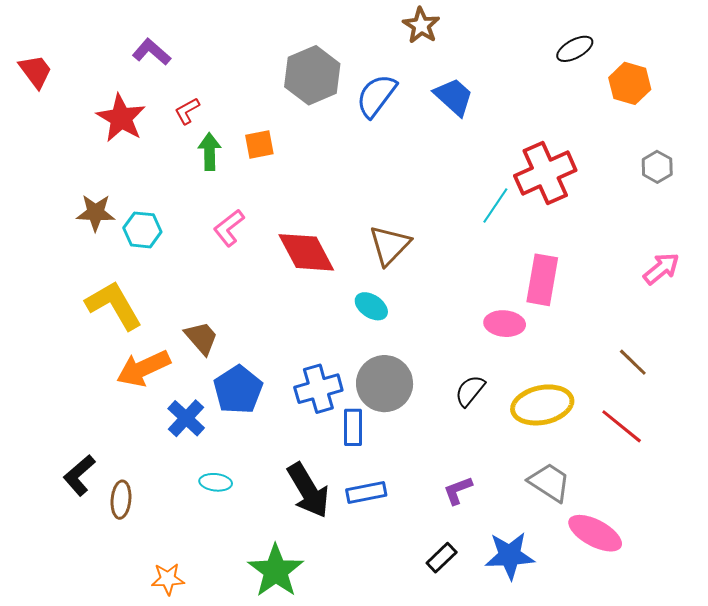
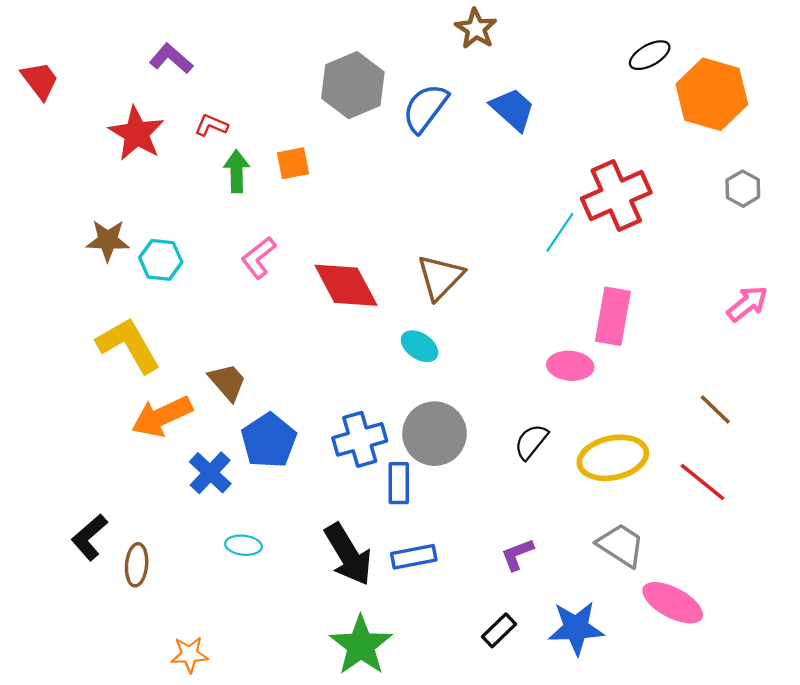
orange hexagon: (630, 83) -> (712, 94), size x1.5
red L-shape: (187, 111) -> (211, 125), turned 52
green star: (276, 571) -> (361, 645), moved

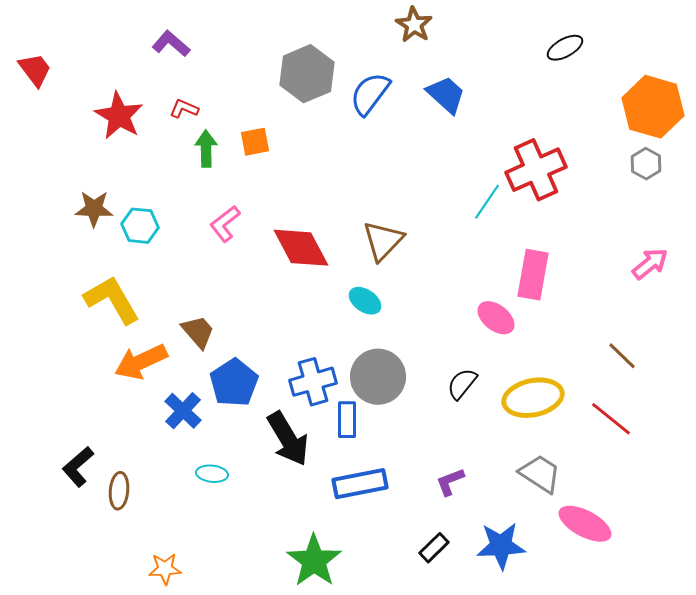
purple L-shape: (171, 59) -> (171, 44), moved
orange hexagon: (712, 94) -> (653, 107), moved
pink ellipse: (570, 366) -> (496, 318), turned 33
black arrow: (348, 554) -> (288, 439), moved
blue rectangle: (414, 557) -> (360, 484), size x1.4

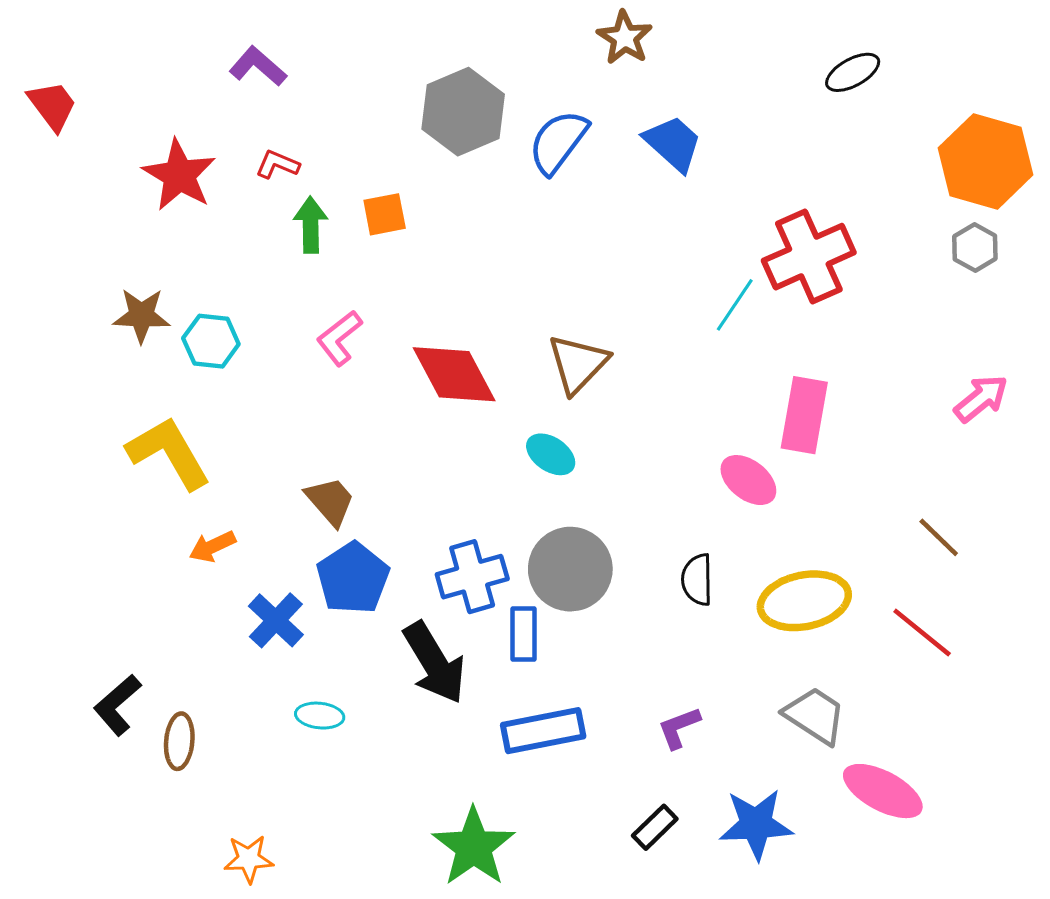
brown trapezoid: (198, 332) -> (330, 501), moved
orange arrow: (141, 362) -> (212, 546), size x0.6
black semicircle: (462, 384) -> (697, 580), turned -40

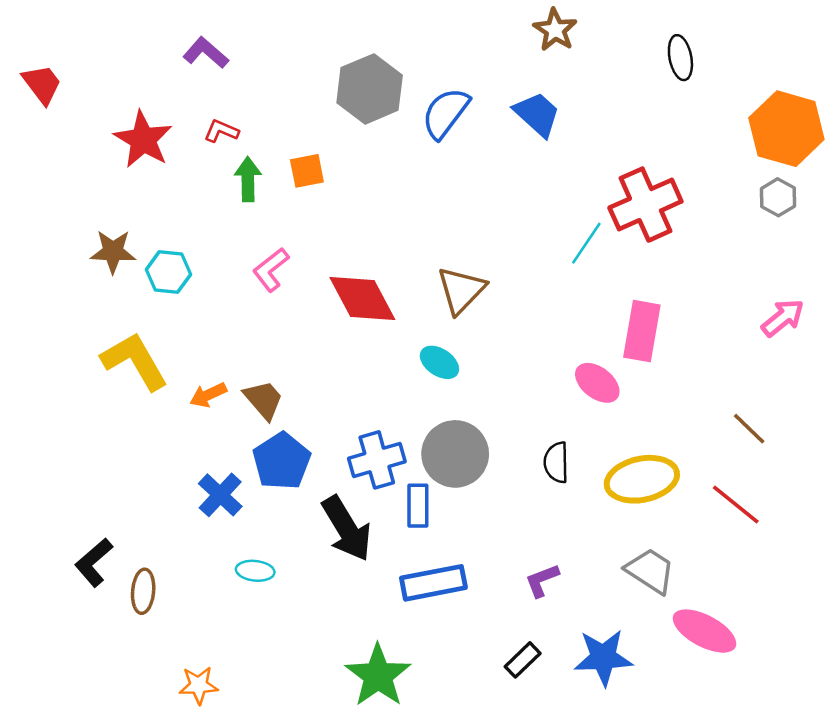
brown star: (625, 38) -> (555, 30), moved
black ellipse: (853, 72) -> (680, 58), turned -72
orange arrow: (212, 546) -> (208, 395), moved

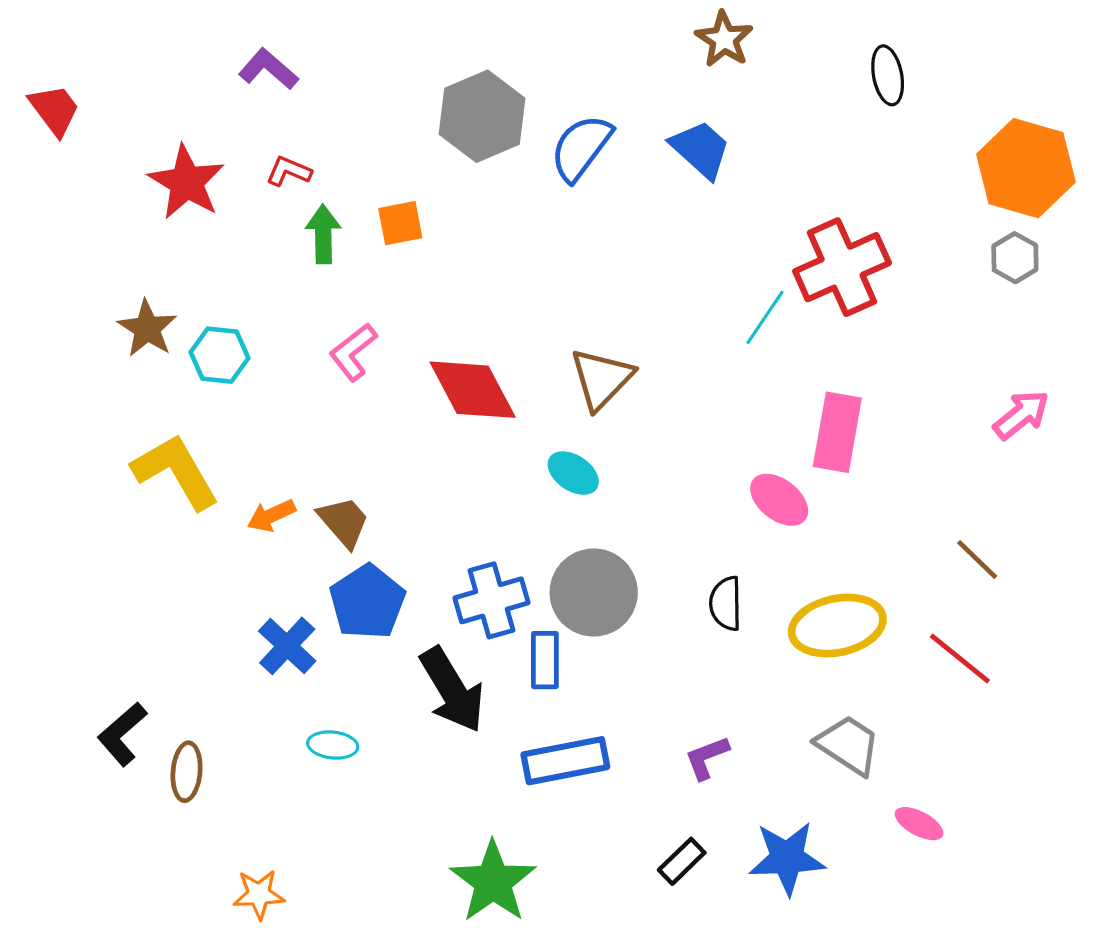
brown star: (113, 252) -> (147, 328), turned 30
pink ellipse: (705, 631) -> (919, 824), size x0.6

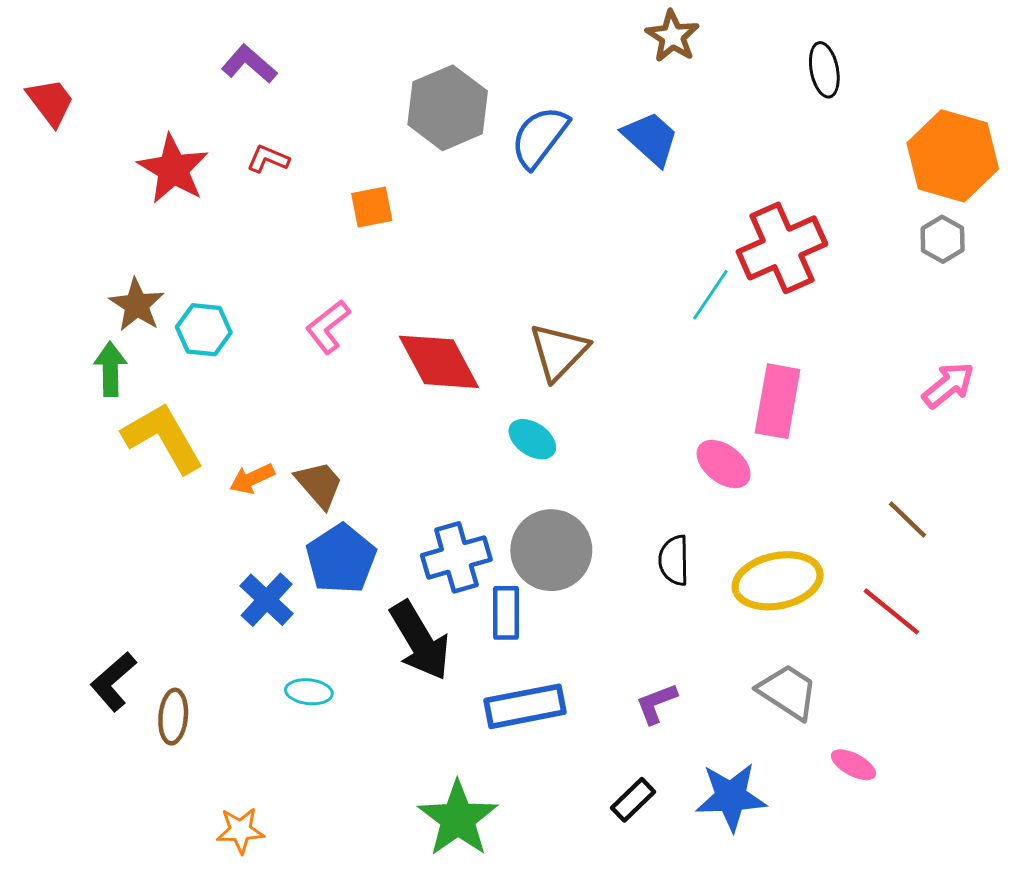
green arrow: (323, 234) -> (110, 369), moved

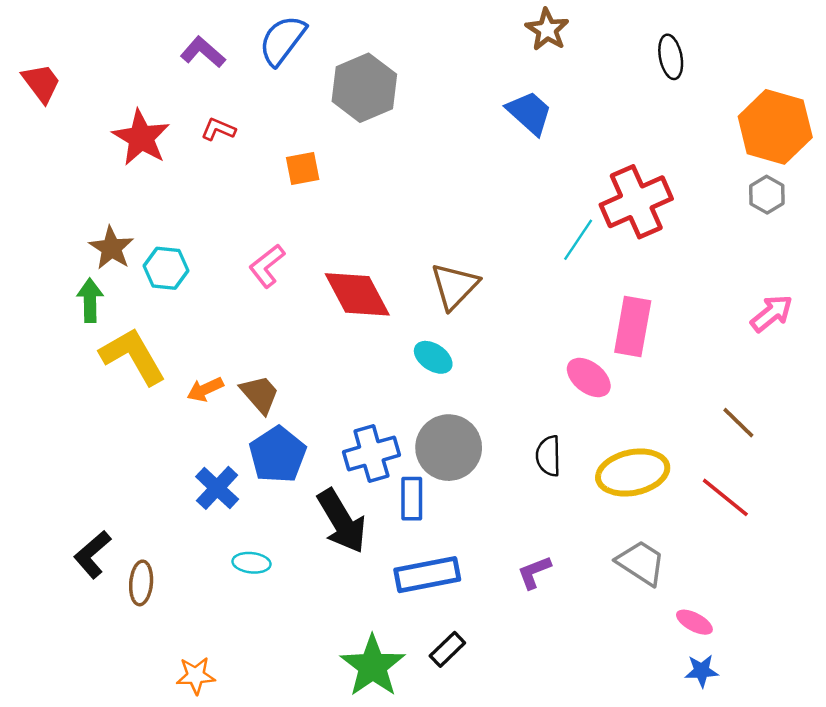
blue semicircle: (540, 137) -> (282, 40), moved
blue star: (731, 797) -> (702, 671), moved, size x0.6
black rectangle: (633, 800) -> (447, 649), moved

